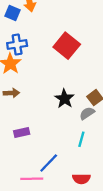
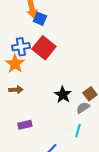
blue square: (13, 13) -> (40, 19), moved
red square: (67, 46) -> (44, 48), moved

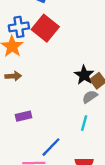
black star: (63, 95) -> (84, 75), moved

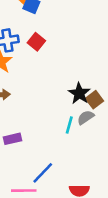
red square: (45, 28) -> (36, 42), size x0.6
cyan line: (84, 123) -> (69, 125), moved

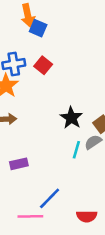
black star: (79, 93) -> (71, 118), moved

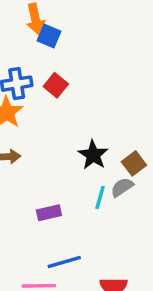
purple rectangle: (19, 164) -> (49, 213), moved
blue line: (50, 198) -> (64, 262), turned 30

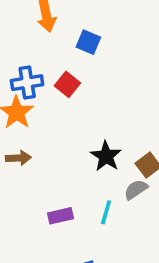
blue square: (49, 36) -> (88, 42), moved
cyan line: (100, 197) -> (106, 212), moved

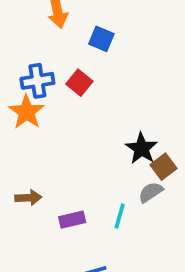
black star: (106, 156) -> (142, 148), moved
brown arrow: (18, 158) -> (28, 198), moved

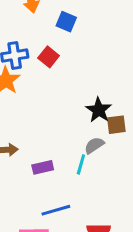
brown square: (163, 167) -> (116, 125), turned 30
gray semicircle: (151, 192) -> (94, 145), moved

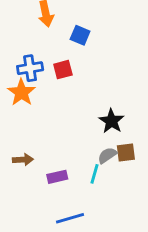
red square: (49, 57) -> (63, 70), turned 36
brown square: (116, 125) -> (126, 152), moved

